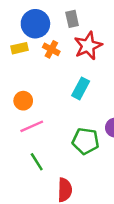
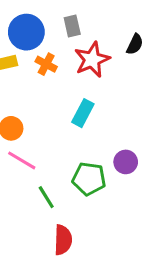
pink line: (32, 126) -> (22, 160), turned 55
green line: (37, 162) -> (46, 197), moved

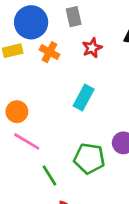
red star: (92, 60) -> (92, 48), size x0.6

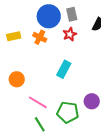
gray rectangle: (74, 17) -> (72, 14), moved
blue circle: (31, 22) -> (49, 16), moved
pink line: (27, 141) -> (38, 102), moved

